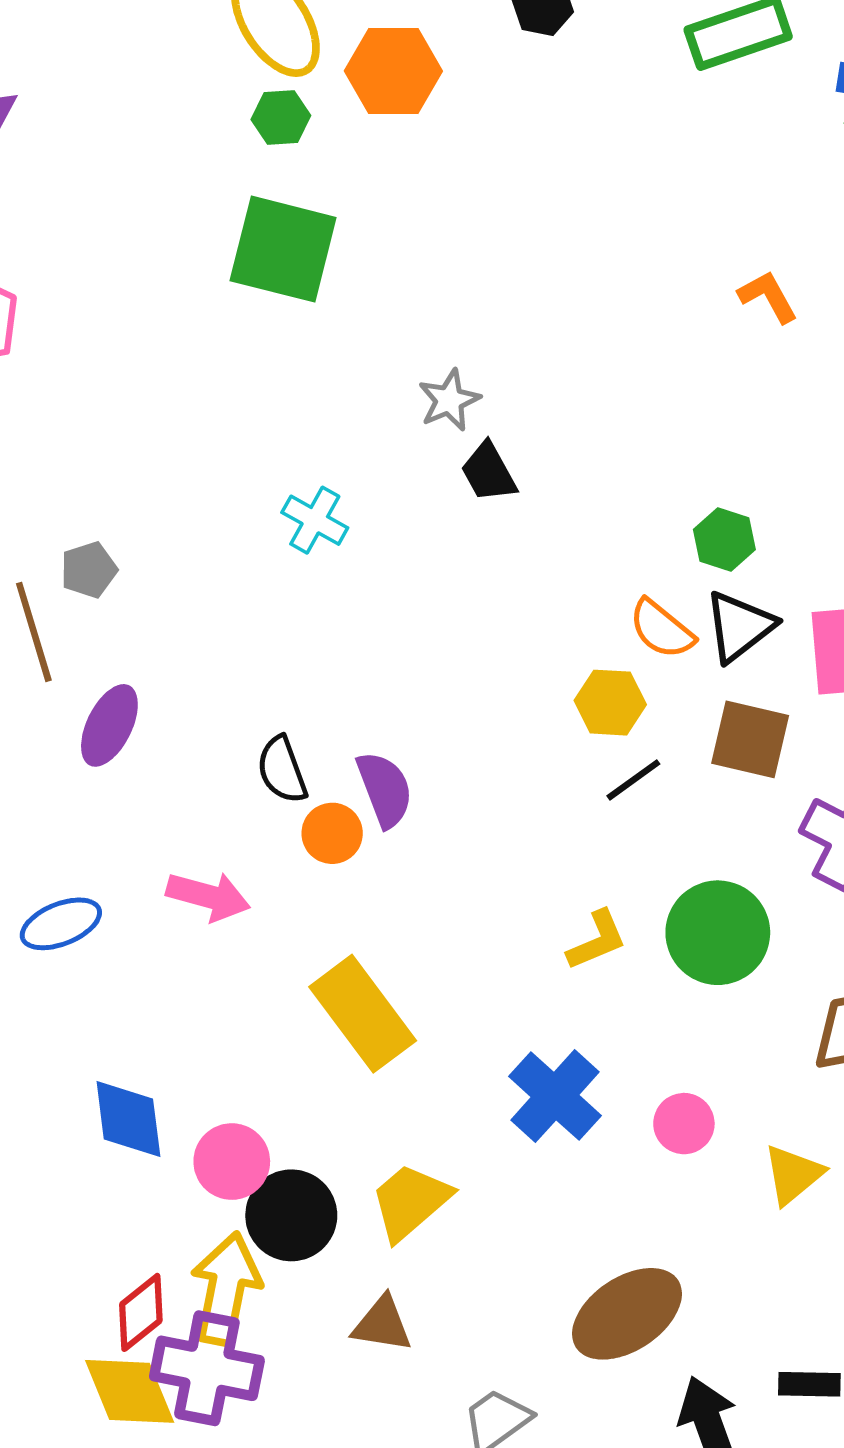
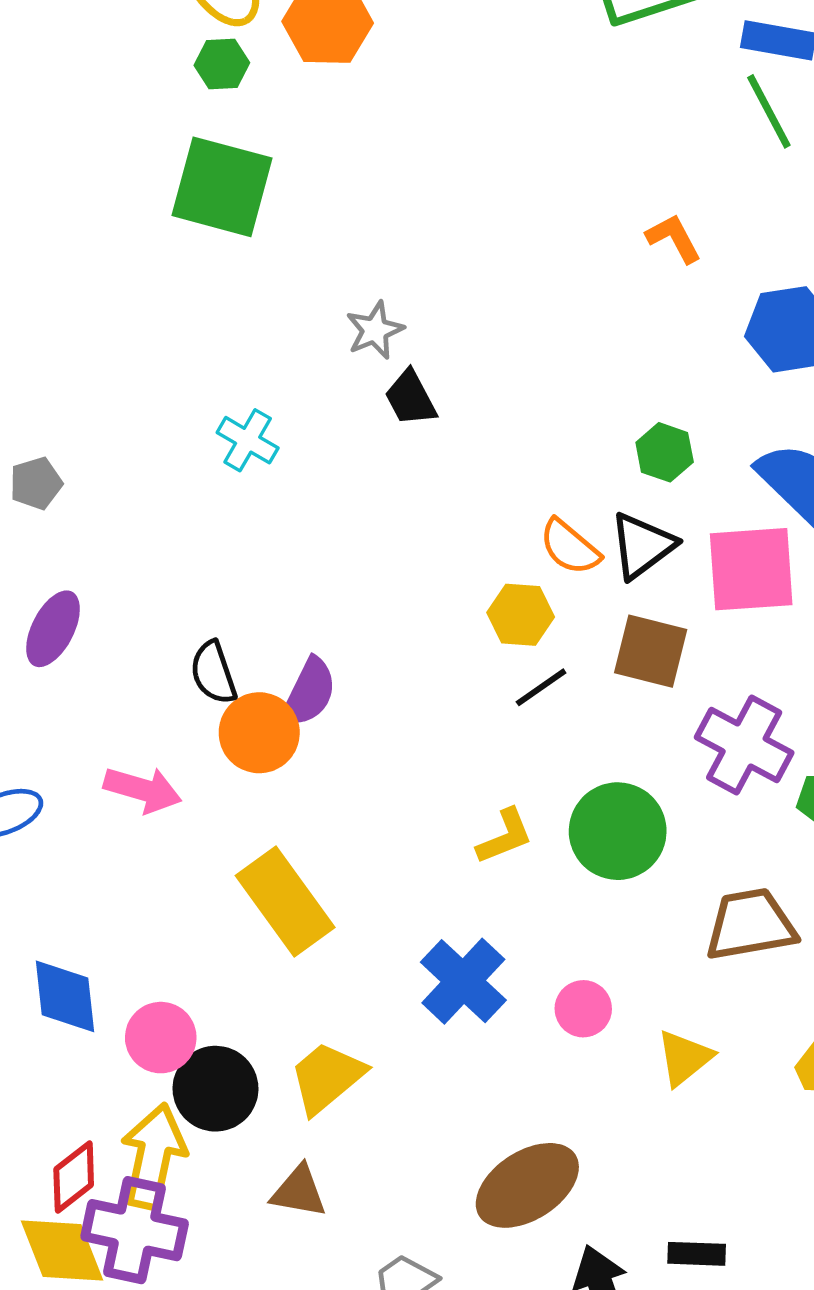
green hexagon: (724, 539) -> (665, 452), moved
purple semicircle: (385, 789) -> (309, 692), turned 46
orange circle: (332, 833) -> (259, 733), size x1.4

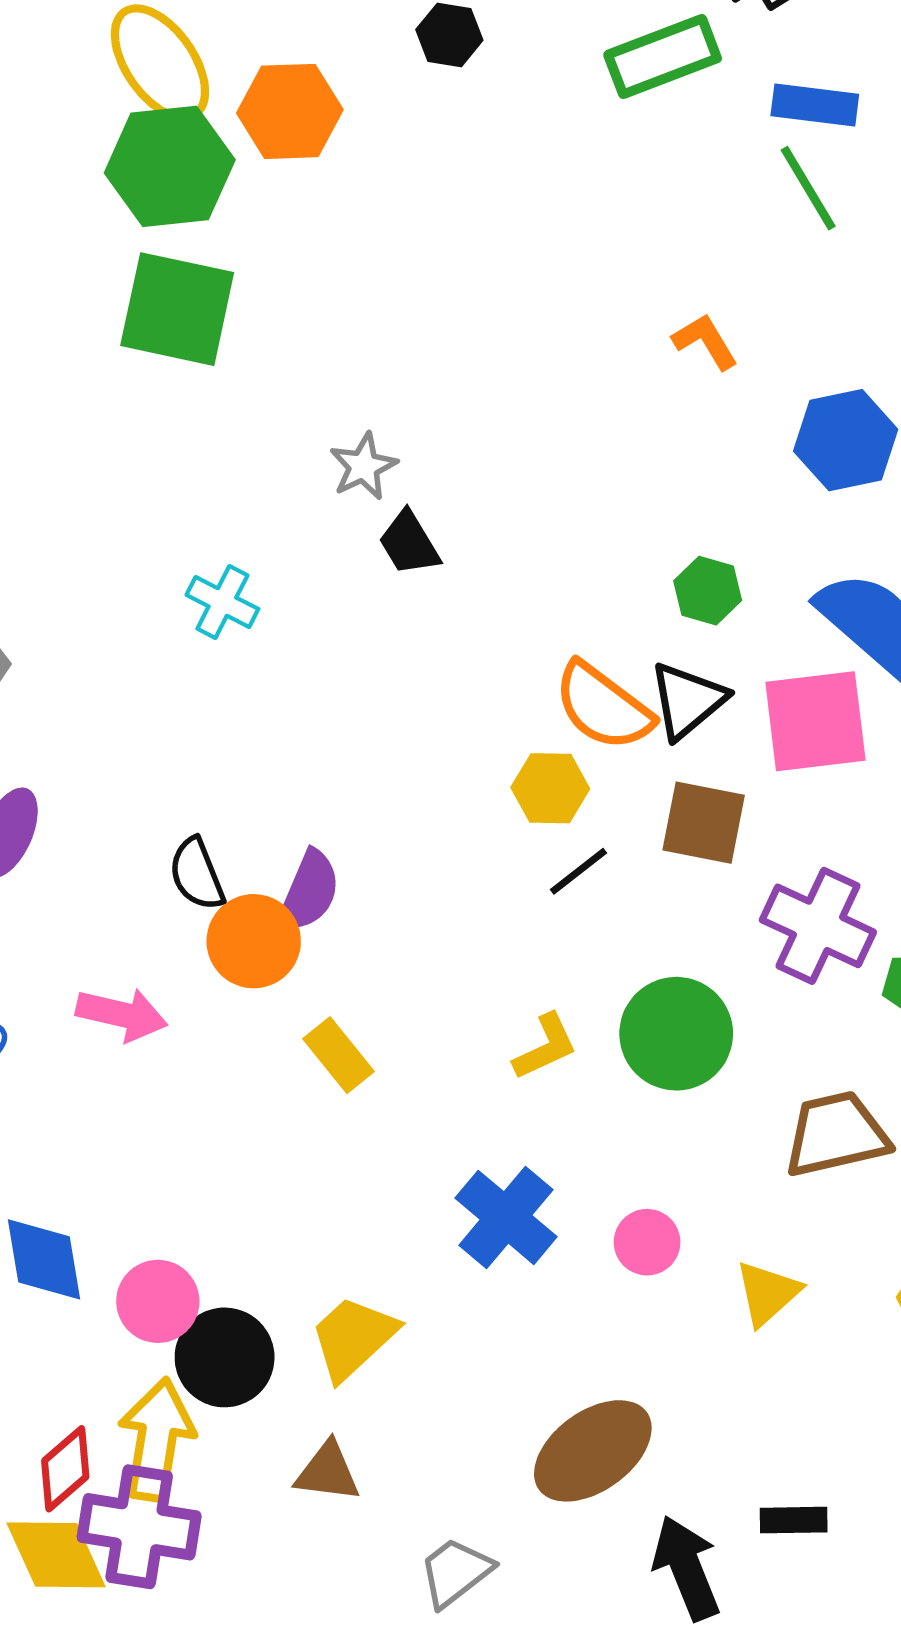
green hexagon: (222, 64) -> (170, 166), size x2.0
orange semicircle: (570, 547) -> (603, 707), size x1.4
yellow rectangle: (285, 901) -> (339, 1055), moved, size x0.6

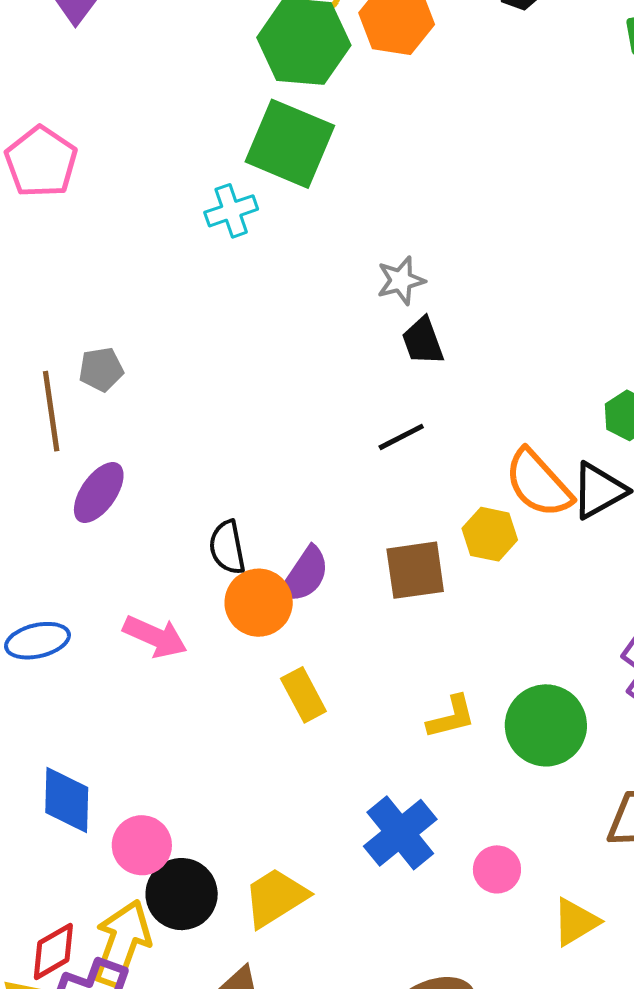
cyan cross: (222, 602) -> (231, 211), moved, turned 33
brown square: (704, 823) -> (415, 570), moved, turned -30
black line: (578, 871) -> (401, 437), moved

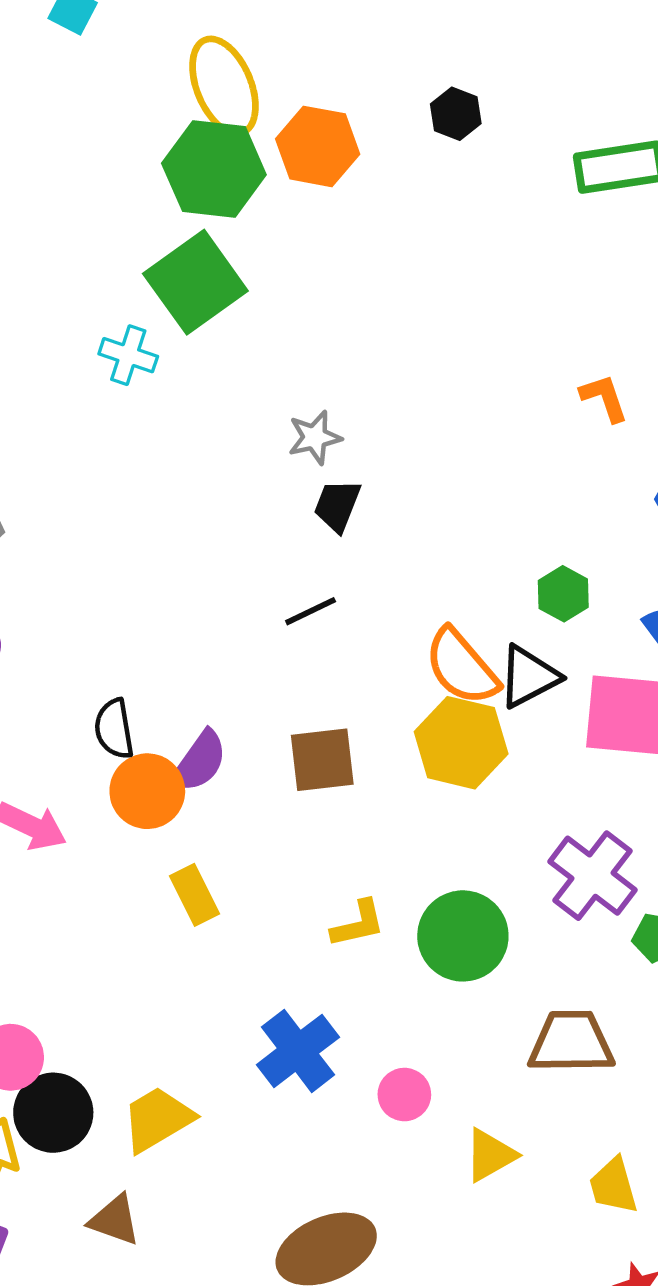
green square: (290, 144) -> (195, 282), turned 30
cyan cross: (231, 211) -> (128, 355), turned 36
black trapezoid: (423, 341) -> (337, 505), turned 40
yellow hexagon: (490, 534) -> (461, 743), moved, size x1.5

